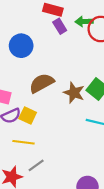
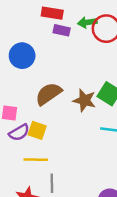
purple rectangle: (60, 26) -> (62, 30), turned -40
gray line: (36, 165) -> (52, 183), turned -49

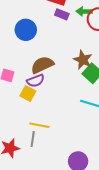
brown star: (84, 100) -> (83, 60), moved
purple semicircle: (19, 132) -> (35, 81), moved
yellow line: (36, 160) -> (39, 125), moved

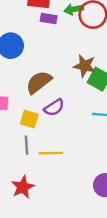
purple semicircle: (35, 81) -> (54, 108), moved
gray line: (33, 139) -> (26, 145), moved

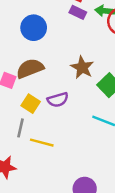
brown star: (85, 66) -> (82, 67), moved
brown semicircle: (39, 82) -> (30, 68), moved

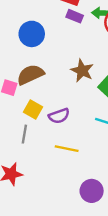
purple semicircle: (58, 100) -> (59, 116), moved
yellow line: (42, 143) -> (67, 149), moved

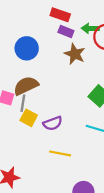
brown star: (82, 71) -> (75, 54), moved
gray line: (24, 134) -> (23, 103), moved

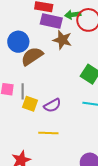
purple rectangle: (66, 32) -> (51, 21), size x1.5
brown semicircle: (26, 86) -> (32, 56), moved
yellow line: (60, 153) -> (48, 133), moved

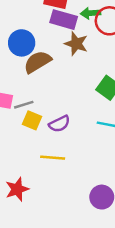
gray line: (23, 91) -> (24, 105), turned 70

